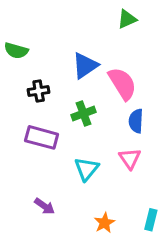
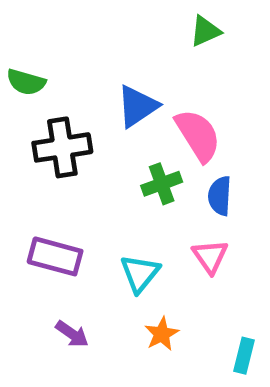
black cross: (39, 91) -> (62, 147), size x1.6
green cross: (84, 113) -> (162, 184), moved
purple rectangle: (42, 137) -> (55, 256), moved
orange star: (104, 223) -> (162, 334), moved

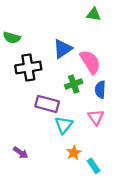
green triangle: (205, 31) -> (94, 14), turned 32
purple rectangle: (55, 256) -> (47, 104), moved
purple arrow: (72, 334) -> (21, 153), moved
cyan rectangle: (244, 356) -> (94, 166), moved, turned -48

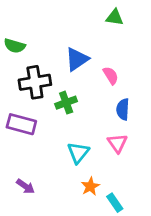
pink semicircle: (90, 62) -> (111, 76), size x0.6
green cross: (74, 84) -> (66, 103), moved
purple rectangle: (47, 104) -> (21, 124), moved

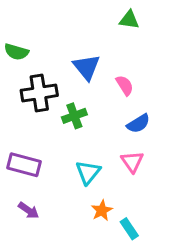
blue triangle: (77, 59) -> (87, 67), turned -35
blue semicircle: (123, 109) -> (138, 123), turned -125
purple rectangle: (21, 124) -> (24, 165), moved

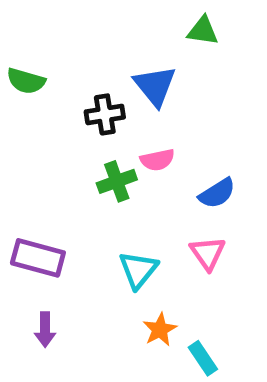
blue triangle: (87, 67) -> (155, 86), moved
pink semicircle: (125, 85) -> (157, 160), moved, turned 110
black cross: (39, 93) -> (105, 114), moved, size x0.7
purple arrow: (29, 210) -> (45, 330), turned 55

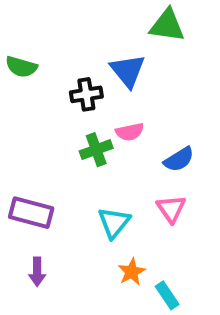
green triangle: (203, 31) -> (167, 25), size x1.4

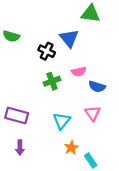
black cross: (86, 94) -> (47, 51), turned 35
pink semicircle: (130, 132) -> (79, 72), moved
blue semicircle: (179, 159) -> (97, 87), turned 49

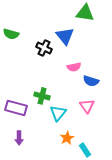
green cross: (52, 81) -> (42, 96), moved, turned 35

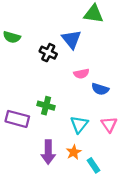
pink triangle: (87, 106) -> (109, 124), moved
cyan triangle: (58, 113) -> (79, 124), moved
purple arrow: (19, 138) -> (48, 152), moved, size x1.5

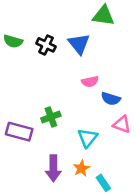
black cross: (48, 53) -> (46, 45), moved
green cross: (46, 106) -> (51, 117), turned -35
pink triangle: (109, 124) -> (122, 124), moved, turned -35

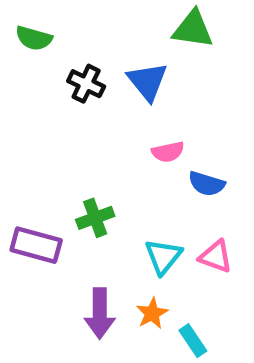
green semicircle: (13, 41) -> (34, 38), moved
pink triangle: (122, 124) -> (216, 256), moved

